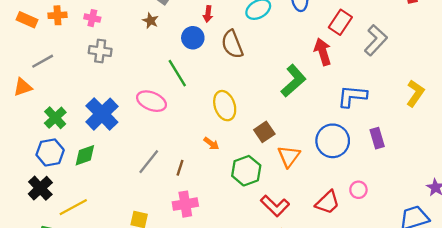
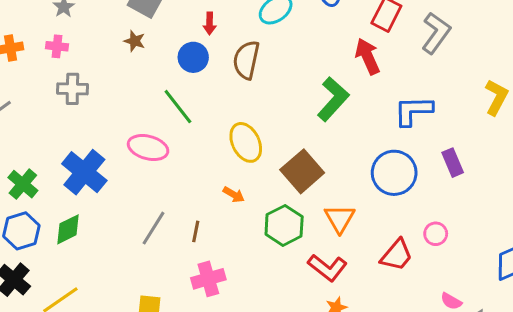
brown semicircle: (232, 44) -> (246, 60), turned 40
brown square: (264, 132) -> (302, 171), size x1.5
orange triangle: (289, 156) -> (340, 219), moved

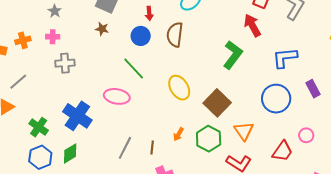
orange arrow: (234, 195) -> (178, 134), moved, turned 96

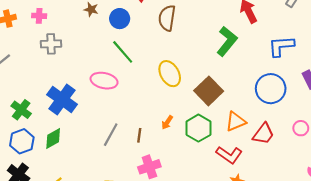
blue circle: (141, 36) -> (120, 19), moved
orange triangle: (244, 131) -> (236, 121), turned 40
red trapezoid: (282, 151) -> (264, 134), moved

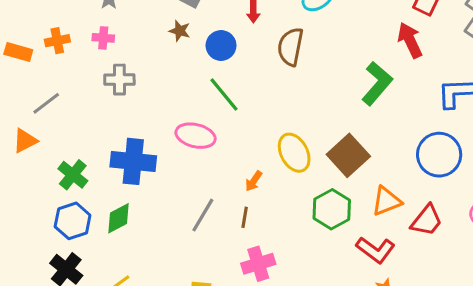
yellow ellipse: (170, 74) -> (294, 153), moved
blue cross: (62, 99) -> (133, 161), turned -32
orange arrow: (167, 122) -> (254, 181), moved

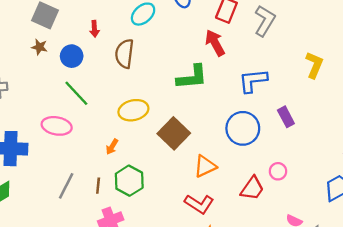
green L-shape: (377, 83) -> (192, 77), turned 48
yellow ellipse: (294, 153) -> (133, 110), moved, turned -72
orange arrow: (254, 181) -> (112, 147), moved
green hexagon: (332, 209) -> (129, 181), moved
red trapezoid: (427, 220) -> (252, 188), moved

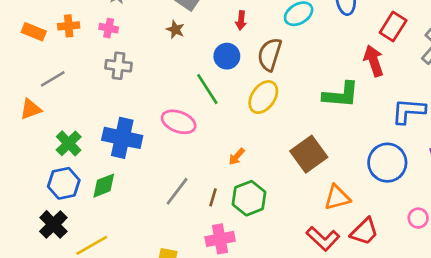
blue circle: (72, 56) -> (227, 56), moved
yellow ellipse: (133, 110) -> (263, 97), moved, turned -52
red trapezoid: (252, 188) -> (364, 232), moved

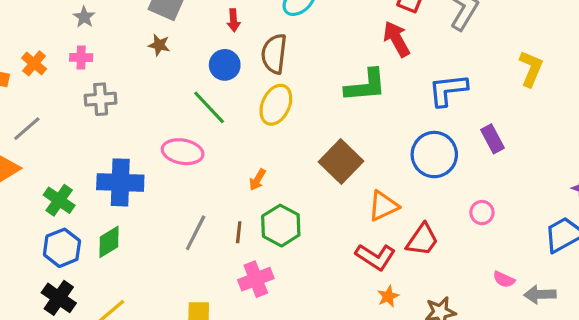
orange cross: (69, 26) -> (34, 63), turned -35

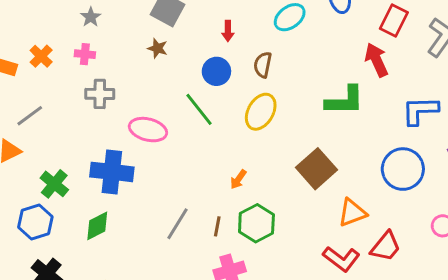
brown semicircle: (274, 54) -> (263, 65), size x0.7
pink ellipse: (183, 152) -> (148, 130), moved
blue hexagon: (62, 248) -> (35, 222), moved

